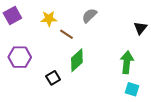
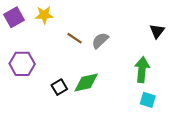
gray semicircle: (89, 15) -> (100, 41), moved
yellow star: (49, 19) -> (44, 15), moved
green diamond: (77, 60) -> (86, 82), moved, turned 30

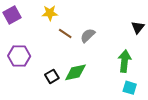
yellow star: (44, 15) -> (50, 13), moved

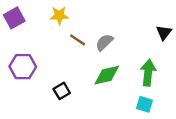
green diamond: (75, 72) -> (107, 75), moved
cyan square: (130, 88) -> (144, 104), moved

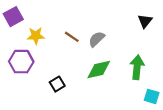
yellow star: (59, 16) -> (36, 36), moved
black triangle: (164, 33) -> (145, 21), moved
cyan square: (144, 104) -> (152, 96), moved

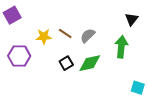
yellow star: (36, 36) -> (44, 37), moved
green arrow: (137, 67) -> (121, 47), moved
black square: (57, 84) -> (66, 63), moved

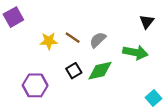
green arrow: (121, 47) -> (135, 52), turned 95
purple hexagon: (19, 56) -> (35, 85), moved
cyan square: (138, 88) -> (154, 98), turned 32

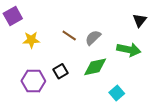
yellow star: (49, 41) -> (31, 40), moved
black square: (74, 71) -> (60, 71), moved
cyan square: (154, 98) -> (117, 93), moved

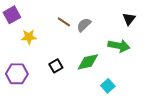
brown line: (69, 36) -> (64, 22), moved
gray semicircle: (93, 38) -> (84, 25), moved
purple hexagon: (33, 81) -> (17, 74), moved

